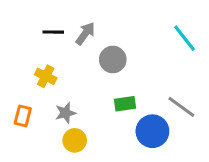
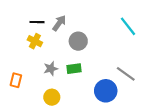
yellow cross: (46, 76) -> (35, 41), moved
green rectangle: (125, 104) -> (74, 69), moved
gray star: (65, 113) -> (51, 69), moved

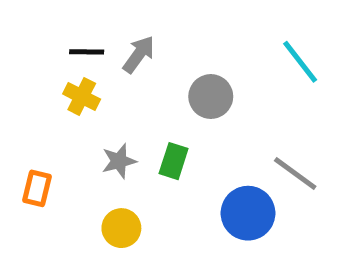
gray circle: (78, 41) -> (211, 97), moved
green rectangle: (74, 69) -> (174, 161), turned -64

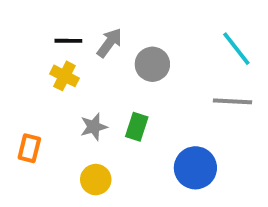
gray circle: (211, 97) -> (152, 64), moved
gray line: (295, 173) -> (233, 101), moved, turned -33

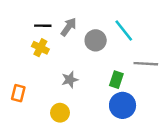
cyan line: (236, 49) -> (124, 31), moved
gray star: (94, 127) -> (70, 80), moved
green rectangle: (137, 127) -> (116, 80), moved

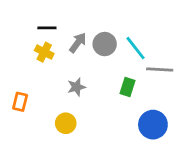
gray arrow: (69, 27) -> (78, 43), moved
cyan line: (124, 31) -> (136, 48), moved
blue circle: (123, 105) -> (153, 125), moved

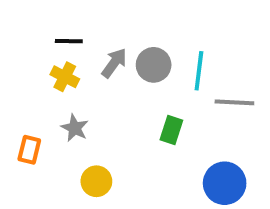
cyan line: (136, 48) -> (199, 71), turned 45
gray star: (76, 87) -> (75, 128), moved, turned -30
green rectangle: (127, 87) -> (171, 130), moved

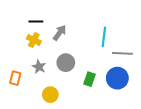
gray circle: (154, 65) -> (66, 63), moved
green rectangle: (171, 130) -> (89, 79), moved
blue circle: (225, 183) -> (117, 78), moved

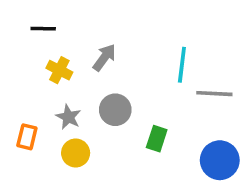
black line: (36, 21) -> (43, 29), moved
blue circle: (117, 78) -> (220, 160), moved
yellow circle: (50, 95) -> (76, 153), moved

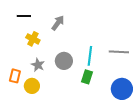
gray arrow: (104, 57) -> (58, 23), moved
cyan line: (182, 65) -> (90, 56), moved
yellow circle: (76, 153) -> (32, 86), moved

